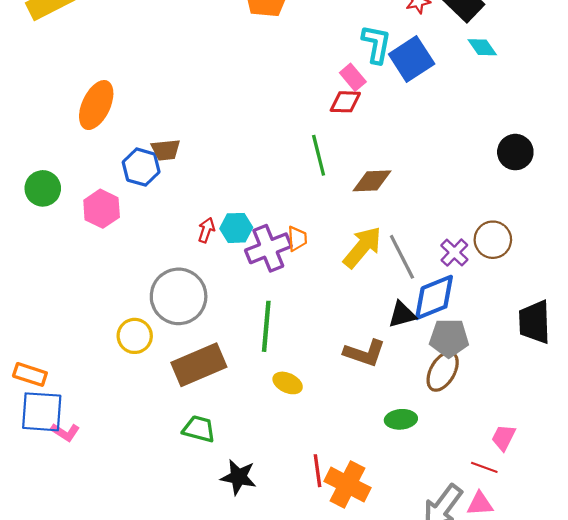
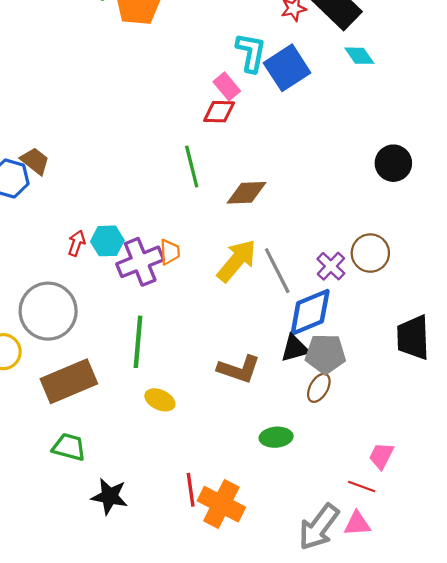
brown trapezoid: (166, 150) -> (35, 161), turned -136
black triangle: (402, 315) -> (295, 348), moved
brown ellipse: (443, 371) -> (319, 388), size x0.7

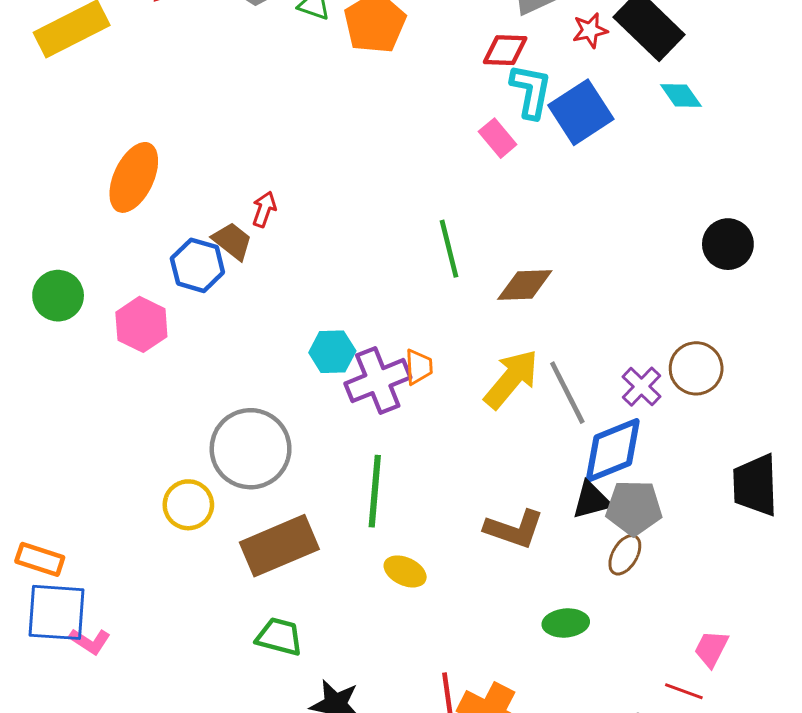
red diamond: (219, 112) -> (505, 50), moved
red arrow: (77, 243) -> (264, 209), moved

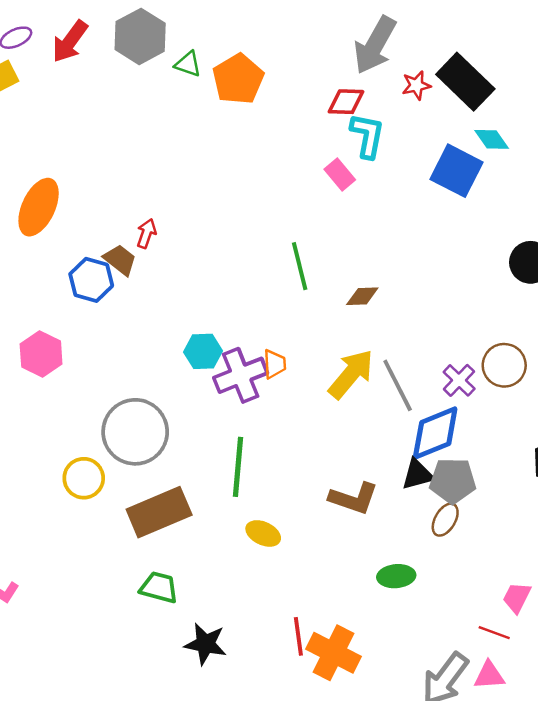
blue square: (581, 112) -> (457, 171), moved, turned -30
brown diamond: (525, 285) -> (362, 296), size x0.7
pink hexagon: (141, 324) -> (41, 354), moved

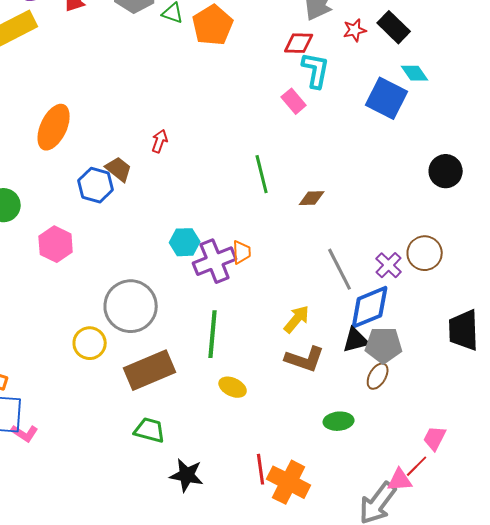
black rectangle: (465, 82) -> (394, 27), size x0.7
red arrow: (146, 233) -> (160, 141), moved
yellow arrow: (351, 374) -> (297, 319), moved, size x0.7
red line: (494, 633) -> (417, 466), turned -65
pink triangle: (489, 675) -> (400, 480), moved

